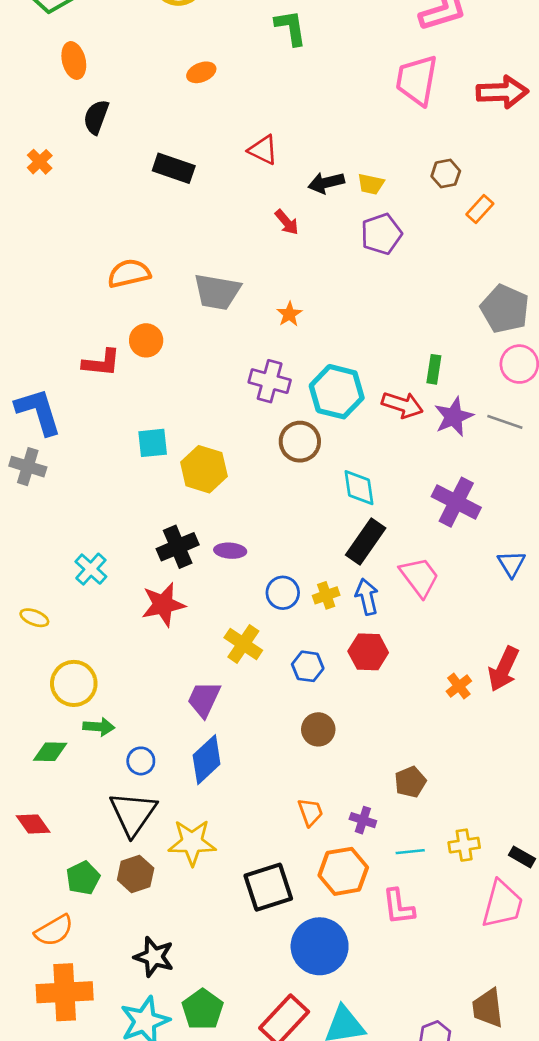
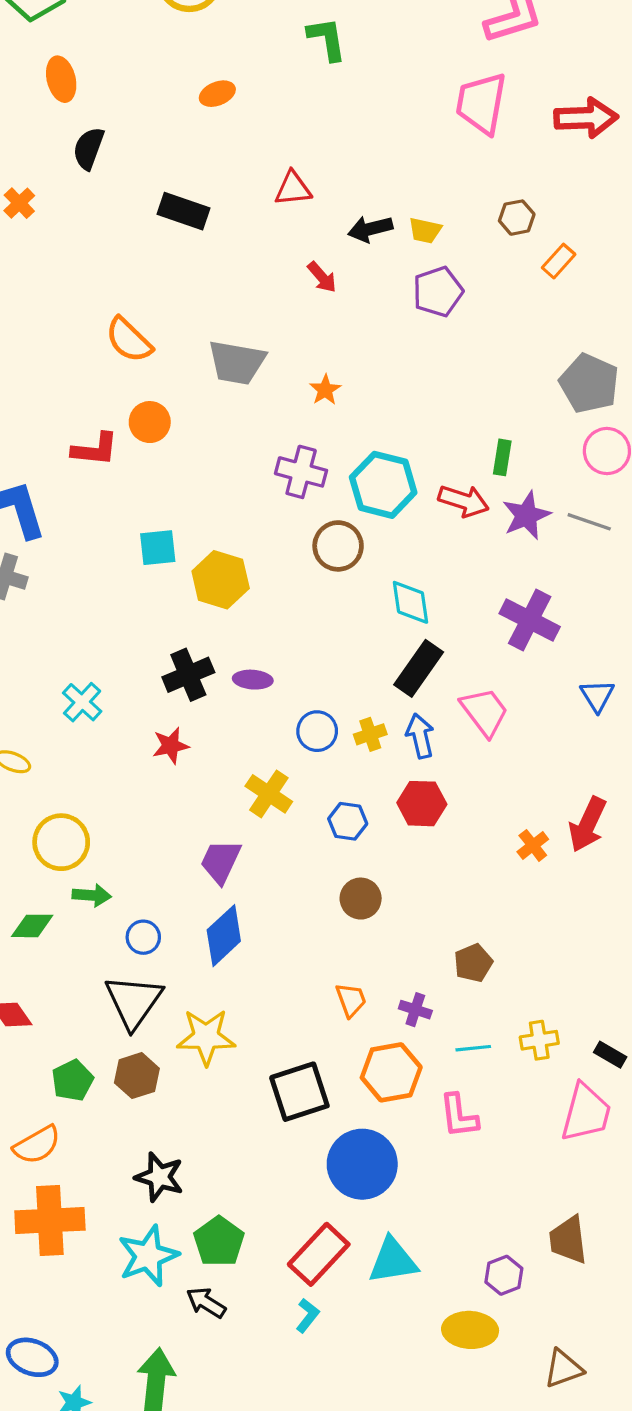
red triangle: (263, 150) -> (293, 189), turned -32
orange semicircle: (129, 273) -> (129, 340), turned -123
red star: (163, 605) -> (171, 746), size x0.7

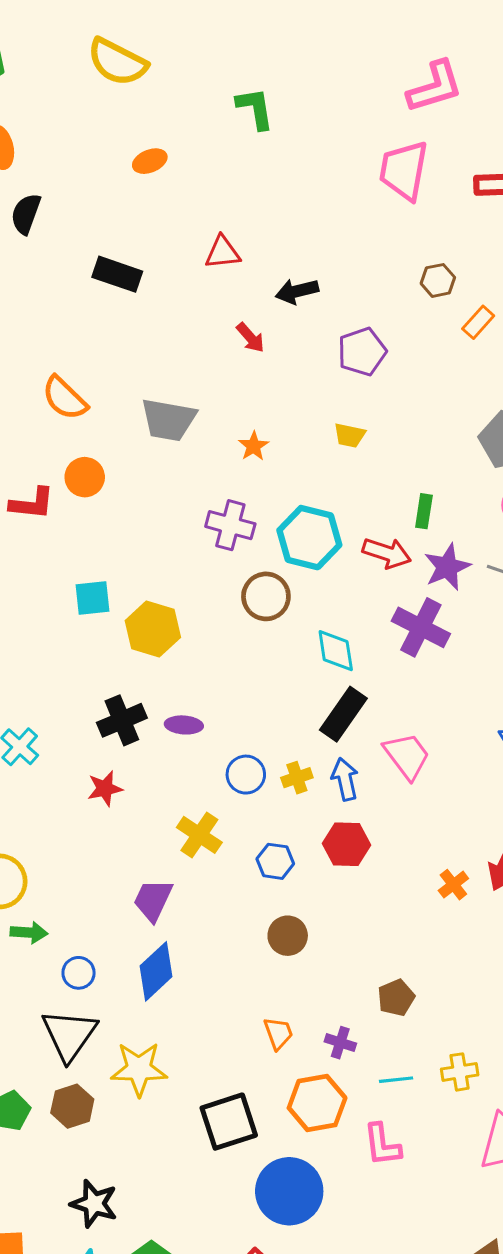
yellow trapezoid: (425, 230) -> (350, 435), moved
purple cross: (530, 620) -> (421, 627), moved

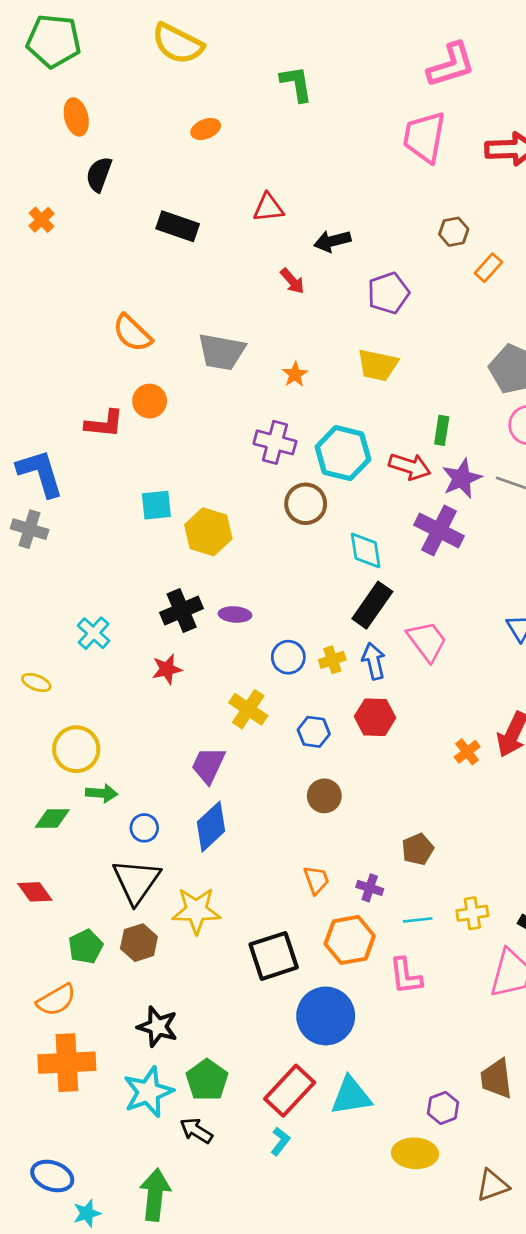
yellow trapezoid: (350, 435) -> (378, 365), size x1.5

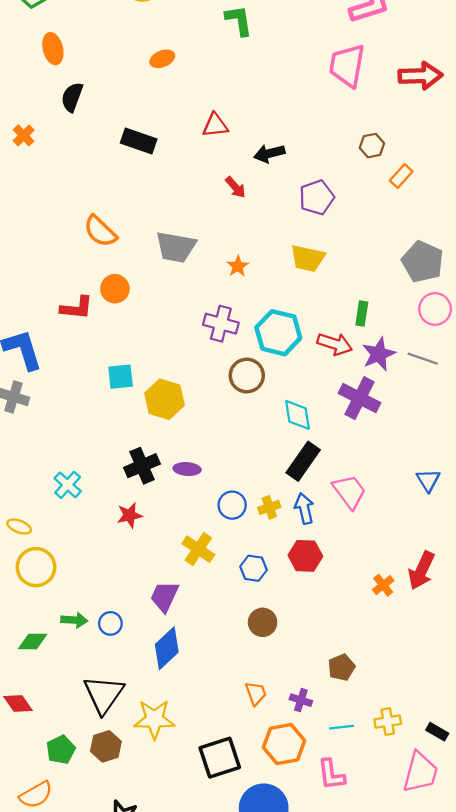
yellow circle: (76, 749) -> (36, 567), moved
blue circle: (144, 828) -> (110, 623), moved

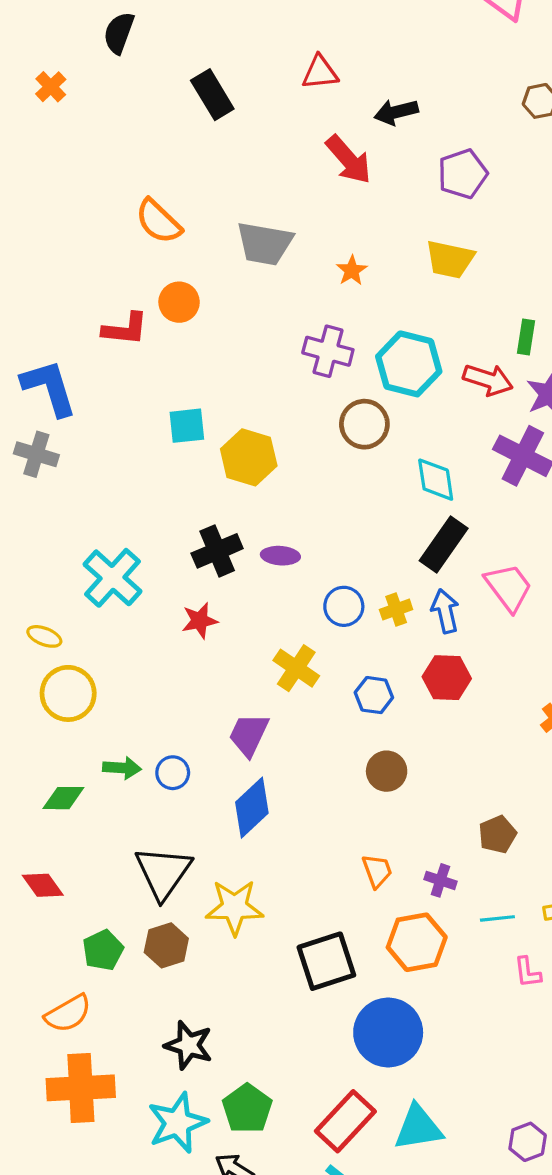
black rectangle: (139, 141) -> (212, 95), turned 40
red arrow: (236, 187) -> (349, 160), size x1.6
cyan cross: (68, 485) -> (112, 578), size x1.5
pink L-shape: (331, 774) -> (528, 972), moved, size x0.7

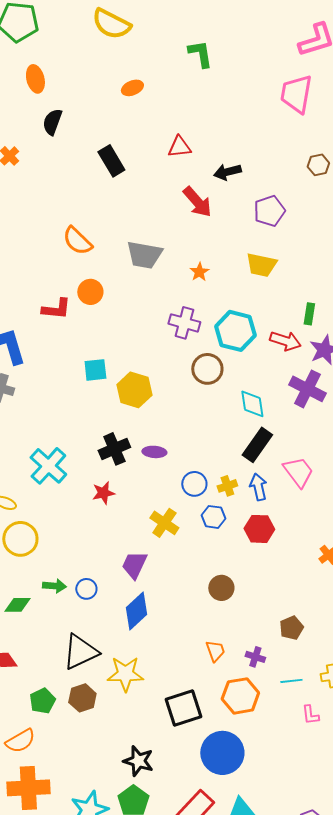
blue hexagon: (374, 695) -> (213, 517), moved
black triangle: (163, 872) -> (80, 652), turned 30
black star: (189, 1045) -> (138, 761), moved

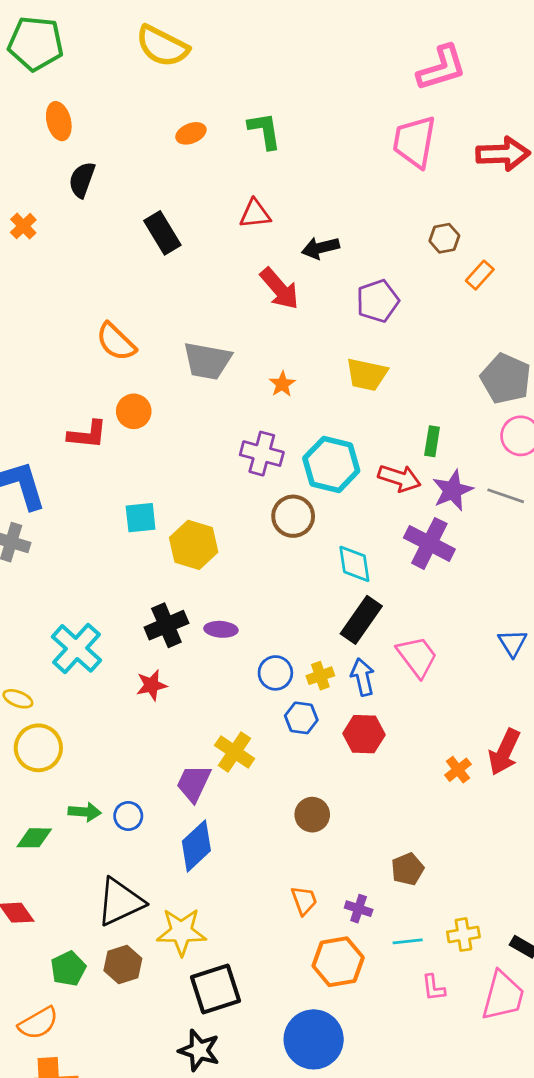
green L-shape: (200, 54) -> (265, 131), moved
yellow cross: (164, 523) -> (235, 752), moved
black square: (183, 708) -> (215, 989), moved

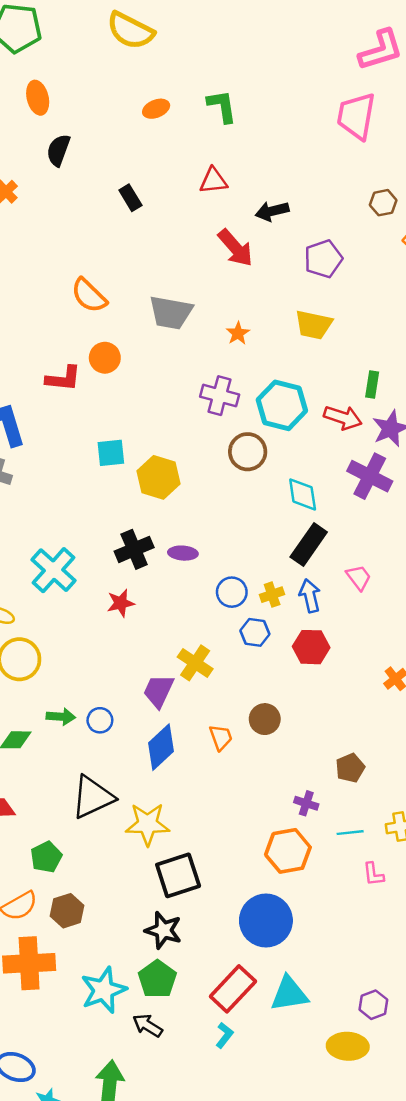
black rectangle: (162, 233) -> (130, 198), size x0.7
pink trapezoid: (417, 657) -> (359, 577), size x0.7
orange trapezoid: (304, 900) -> (221, 737), moved
brown hexagon: (123, 964) -> (67, 911), moved

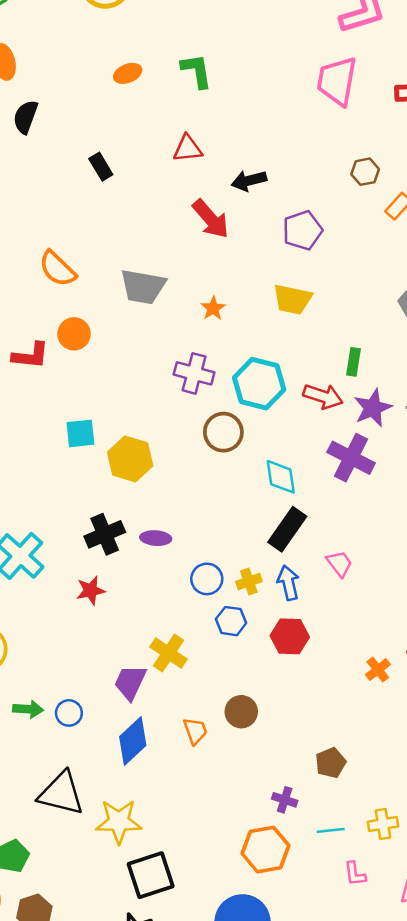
black triangle: (93, 797) -> (61, 793), turned 39

